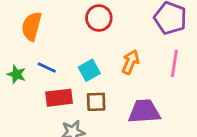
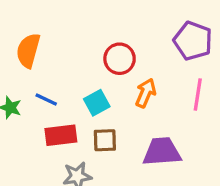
red circle: (99, 18) -> (120, 59), moved

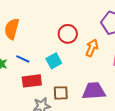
orange arrow: (146, 93) -> (92, 48), moved
brown square: (105, 140) -> (61, 93), moved

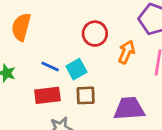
blue line: (23, 59) -> (50, 66), moved
brown square: (61, 93) -> (86, 95), moved

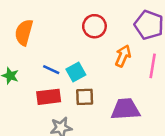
red circle: (95, 34) -> (94, 26), moved

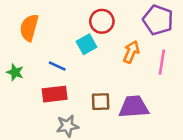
cyan square: (76, 72) -> (87, 44), moved
brown square: (85, 97) -> (101, 102), moved

